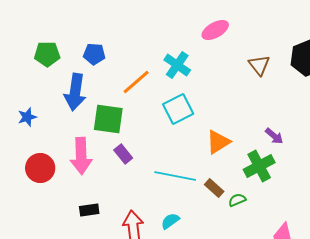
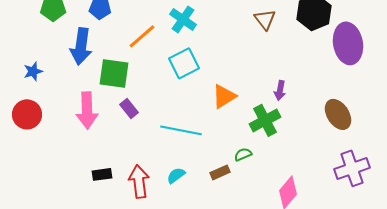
purple arrow: (274, 136) -> (280, 90), turned 60
red circle: (40, 168) -> (27, 114), moved
brown rectangle: (214, 188) -> (220, 172), moved, turned -66
black rectangle: (89, 210) -> (102, 174), moved

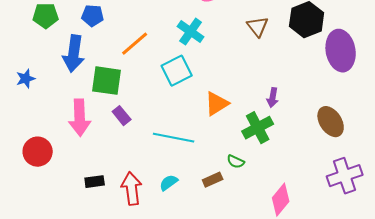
cyan cross: (183, 19) -> (191, 32), moved
red circle: (27, 114) -> (38, 152), moved
green semicircle: (243, 154) -> (236, 162), turned -132

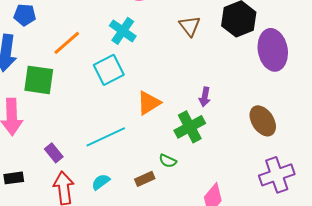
purple rectangle: (122, 116) -> (54, 153), moved
cyan line: (174, 138) -> (106, 137), turned -36
black rectangle: (95, 182) -> (14, 178), moved

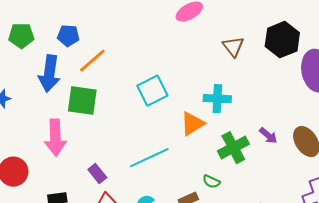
cyan cross: (123, 31) -> (217, 99), moved, turned -32
orange line: (67, 43) -> (92, 61), moved
purple arrow: (205, 97) -> (268, 136), moved, turned -60

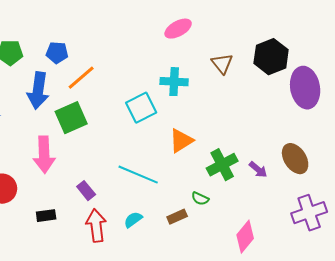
cyan cross: (217, 99) -> (174, 82), moved
green square: (82, 101) -> (71, 118), turned -32
purple arrow: (268, 136) -> (258, 170), moved
cyan line: (149, 158) -> (138, 175), turned 48

